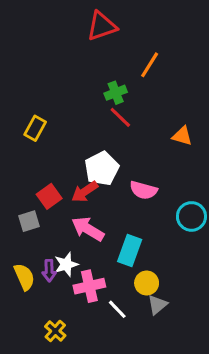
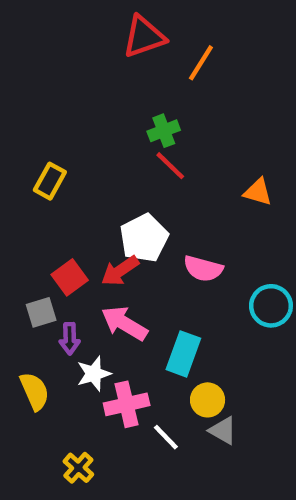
orange line: (150, 65) -> (201, 63), moved
purple arrow: (49, 271) -> (70, 339), moved
gray triangle: (157, 305) -> (223, 431), turned -50

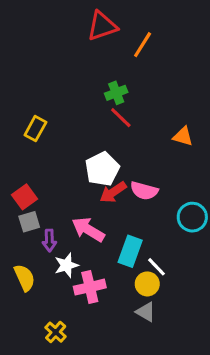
red arrow: (120, 271) -> (113, 192), moved
red square: (70, 277) -> (25, 197), moved
gray triangle: (223, 431) -> (146, 312), moved
white line: (166, 437) -> (157, 267), moved

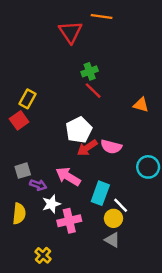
red triangle: (102, 26) -> (70, 32), moved, turned -45
orange line: (143, 45) -> (102, 16), moved, turned 66
red square: (25, 197) -> (19, 120), moved
purple arrow: (49, 240) -> (38, 185), turned -70
yellow semicircle: (25, 278) -> (19, 214), turned 30

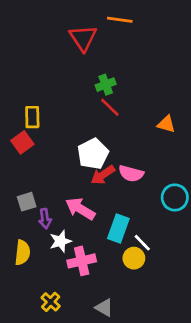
yellow rectangle: (27, 99) -> (32, 117), turned -30
purple arrow: (38, 185) -> (45, 219), turned 63
gray triangle: (112, 240) -> (104, 308), moved

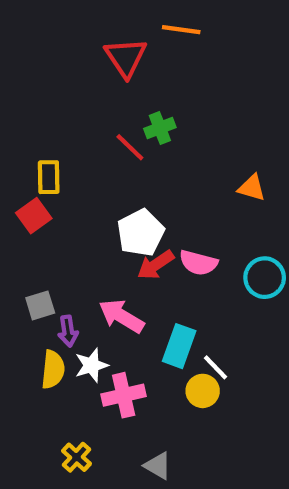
red line: (110, 107) -> (130, 147), moved
cyan circle: (175, 197) -> (265, 278), moved
yellow semicircle: (22, 253) -> (53, 370), moved

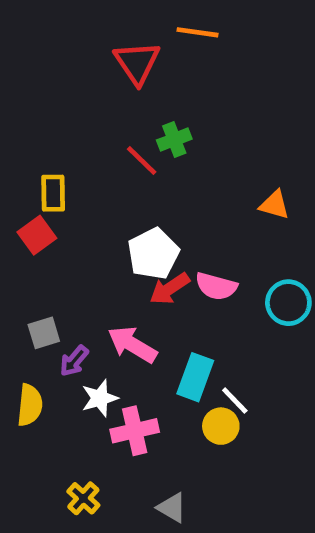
purple arrow: (68, 331) -> (74, 361), turned 48
yellow semicircle: (53, 370) -> (30, 405), moved

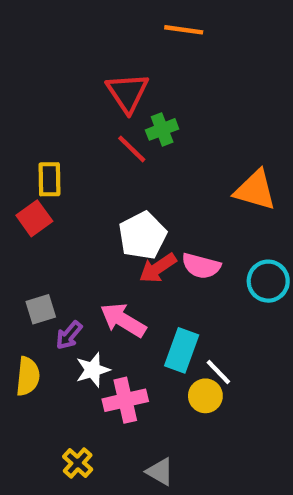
red triangle: (137, 63) -> (127, 93), moved
orange triangle: (274, 205) -> (255, 190), size x1.5

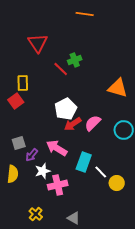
red triangle: (127, 93) -> (38, 43), moved
pink semicircle: (201, 266) -> (93, 123), turned 120
yellow circle: (205, 396) -> (117, 183), moved

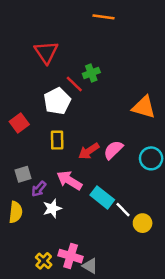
yellow rectangle: (23, 83) -> (57, 140), moved
white pentagon: (66, 109) -> (57, 101), moved
cyan rectangle: (84, 162) -> (102, 197), turned -72
pink cross: (58, 185) -> (71, 256), moved, turned 30

